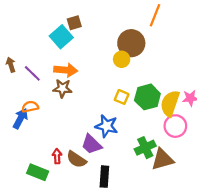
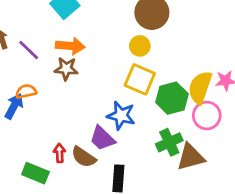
yellow circle: (122, 59) -> (140, 46), moved
yellow square: (122, 97) -> (140, 79), size x1.6
green hexagon: (147, 97) -> (172, 98), moved

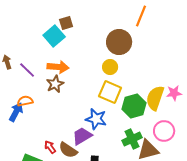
brown star: (66, 69) -> (55, 84), turned -30
pink circle: (207, 116) -> (164, 131), moved
purple trapezoid: (102, 138) -> (82, 136), turned 105
red arrow: (59, 153) -> (50, 147), turned -32

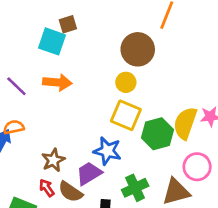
cyan square: (54, 36) -> (52, 41), turned -30
brown star: (55, 84) -> (53, 160), moved
green cross: (132, 139) -> (135, 188), moved

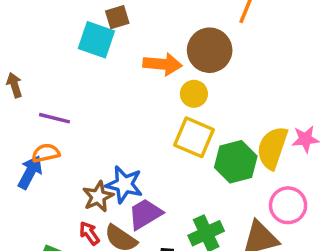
orange arrow: (57, 82) -> (163, 64), moved
purple line: (16, 86) -> (55, 118), moved, turned -30
blue star: (107, 151) -> (124, 184), moved

